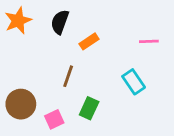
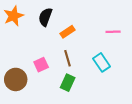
brown line: (68, 76) -> (68, 58), moved, turned -35
pink square: (54, 119) -> (41, 65), moved

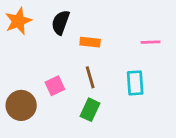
orange rectangle: (68, 32) -> (90, 42), turned 40
cyan rectangle: (101, 62) -> (135, 83), turned 30

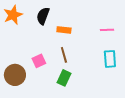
cyan rectangle: (135, 83) -> (110, 59), moved

